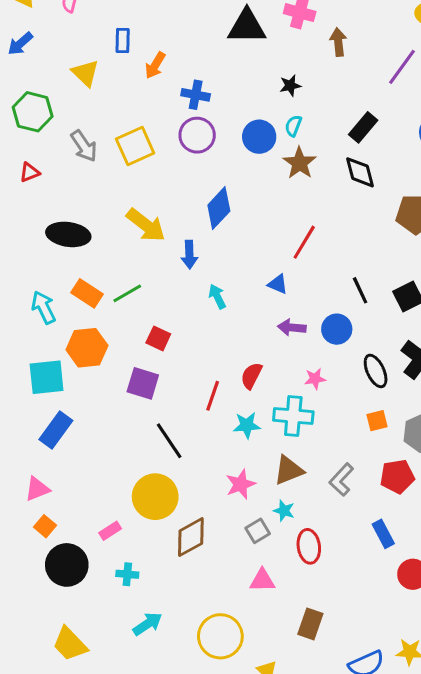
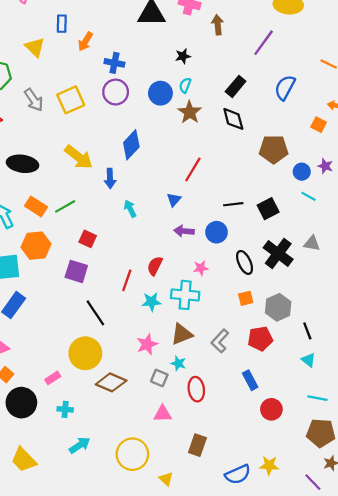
blue triangle: (278, 284) -> (174, 200), turned 48
black line: (360, 290) -> (233, 204), turned -72
gray square: (258, 531) -> (159, 378), turned -36
brown diamond: (191, 537) -> (111, 382), turned 52

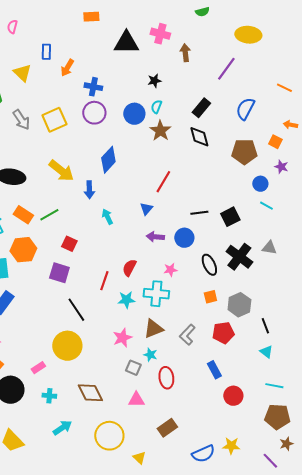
brown pentagon: (274, 149) -> (244, 152), moved
purple star: (325, 166) -> (281, 167), moved
brown diamond: (111, 382) -> (90, 393), moved, turned 40
brown rectangle: (197, 445) -> (167, 428), turned 36

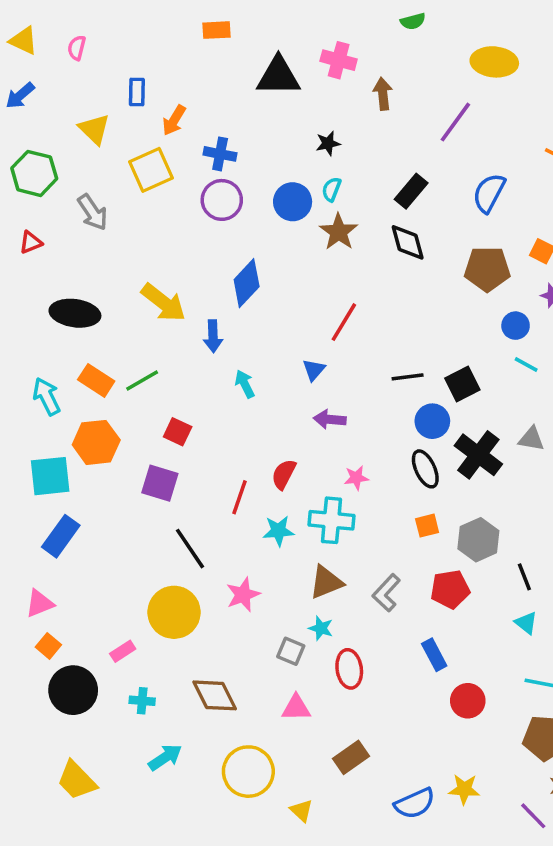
yellow square: (54, 120) -> (151, 170), moved
blue circle: (184, 238) -> (432, 421), moved
pink star: (122, 338) -> (243, 595), moved

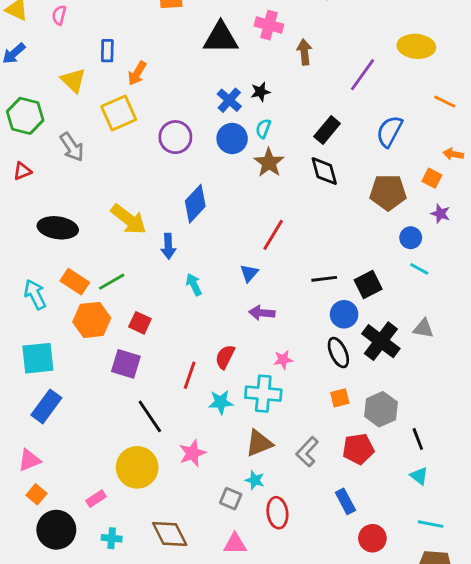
yellow ellipse: (494, 62) -> (416, 46), moved
blue cross: (220, 154) -> (229, 100), moved, turned 30
orange hexagon: (96, 442) -> (92, 320), moved

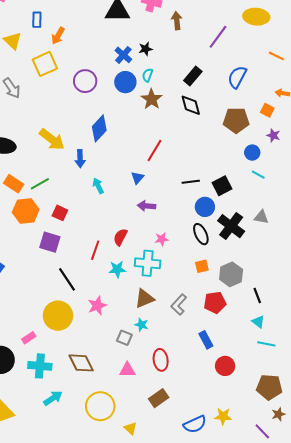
red ellipse: (277, 513) -> (161, 360), moved
cyan line: (431, 524) -> (266, 344), moved
cyan cross: (112, 538) -> (40, 366), size x1.6

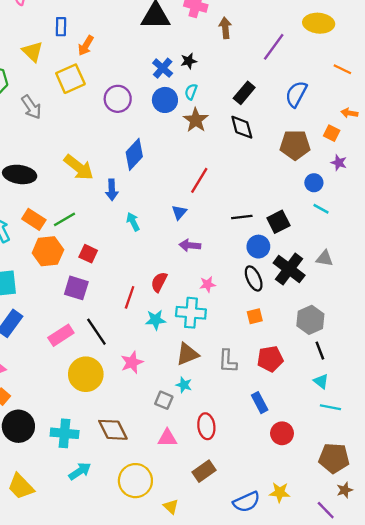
gray hexagon: (231, 274) -> (310, 320), moved
gray L-shape: (179, 305) -> (228, 361), turned -40
pink rectangle: (29, 338) -> (61, 335), moved, size x1.5

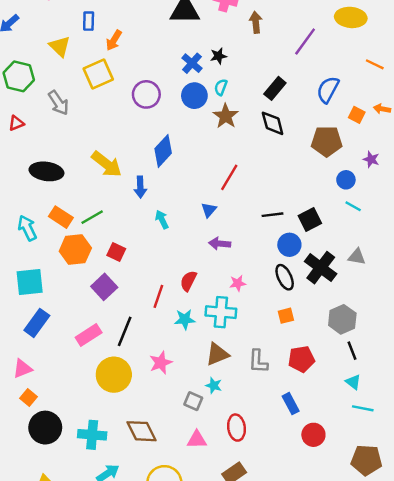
orange square: (332, 133) -> (357, 115), moved
purple square: (76, 288) -> (104, 287), turned 30
black line: (96, 332) -> (125, 331), turned 56

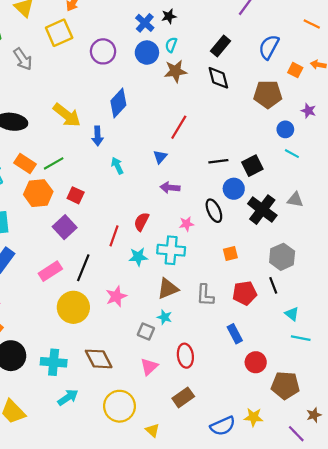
brown star: (226, 116) -> (176, 71), turned 30
black ellipse: (285, 277) -> (214, 211), moved
black line: (352, 351) -> (273, 285), moved
pink triangle: (197, 440) -> (149, 367), turned -42
brown pentagon: (366, 460) -> (285, 385), moved

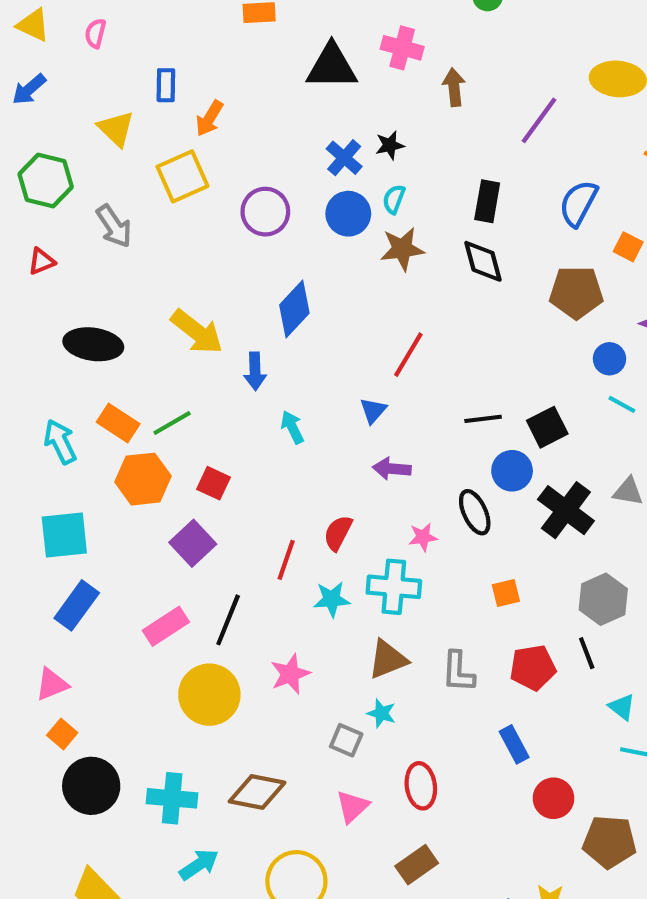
black rectangle: (221, 46) -> (487, 201), turned -30
brown diamond: (99, 359) -> (257, 792), turned -52

